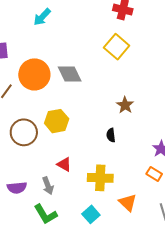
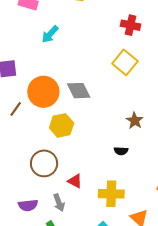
yellow hexagon: (57, 121) -> (62, 125), moved
brown circle: (24, 132) -> (44, 163), moved
black semicircle: (111, 135) -> (121, 151), turned -80

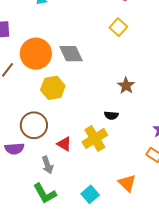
yellow square: (125, 62) -> (118, 27), size x0.7
yellow cross: (111, 194) -> (95, 138), moved, turned -35
purple semicircle: (28, 205) -> (14, 149), moved

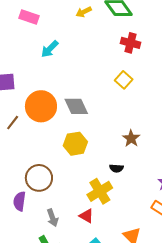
yellow hexagon: (53, 88) -> (75, 144), moved
red triangle: (64, 144) -> (86, 216), moved
purple semicircle: (14, 149) -> (19, 201), turned 102

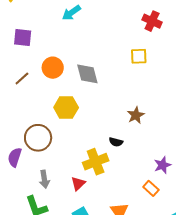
yellow square: (124, 80) -> (139, 56), turned 36
orange circle: (41, 106) -> (53, 68), size x0.7
yellow hexagon: (75, 144) -> (66, 108), moved
red triangle: (86, 216) -> (78, 184), turned 35

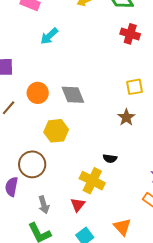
yellow square: (139, 56) -> (134, 87), moved
brown star: (136, 115) -> (126, 117), moved
yellow cross: (96, 162) -> (92, 181), turned -35

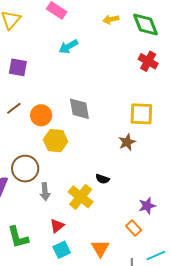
yellow square: (134, 87) -> (141, 114), size x1.4
orange circle: (38, 93) -> (41, 115), moved
gray arrow: (44, 205) -> (45, 192), moved
red triangle: (78, 205) -> (57, 226), moved

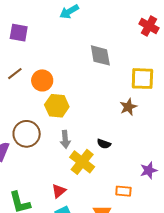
gray diamond: (79, 109) -> (100, 55), moved
gray arrow: (45, 192) -> (65, 139), moved
orange rectangle: (134, 228) -> (123, 191), moved, turned -42

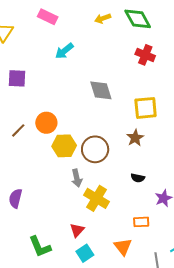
brown line: (15, 74) -> (18, 130), moved
brown circle: (27, 134) -> (95, 149), moved
black semicircle: (104, 144) -> (138, 178), moved

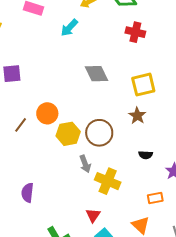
cyan arrow: (64, 51) -> (69, 28), moved

